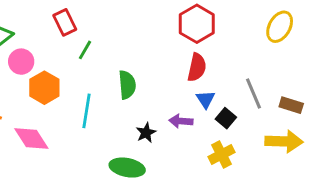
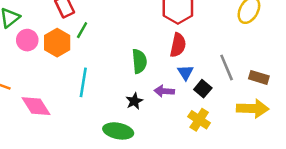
green semicircle: (127, 85) -> (139, 61), moved
orange hexagon: (44, 88) -> (57, 43), moved
yellow cross: (222, 154) -> (199, 120), turned -30

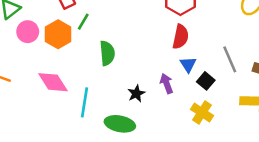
green semicircle: (139, 61) -> (107, 53), moved
cyan line: (83, 82) -> (85, 102), moved
purple arrow: (164, 91) -> (167, 83), turned 66
pink diamond: (36, 106) -> (53, 82), moved

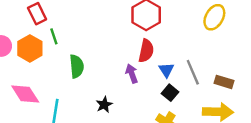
green line: (83, 22) -> (54, 36), turned -49
blue triangle: (188, 64) -> (166, 70), moved
purple arrow: (167, 83) -> (132, 74), moved

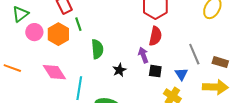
blue triangle: (166, 70) -> (181, 74), moved
black square: (170, 93) -> (155, 71), moved, turned -32
black star: (104, 105) -> (119, 70), moved

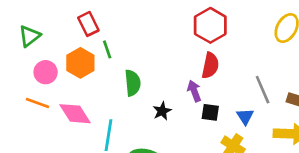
pink circle: (34, 32) -> (46, 72), moved
orange line: (12, 68) -> (37, 103), moved

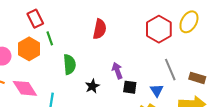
red hexagon: (210, 25) -> (159, 29), moved
red semicircle: (210, 66) -> (100, 29), moved

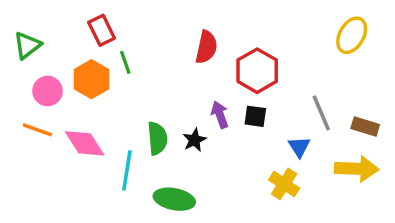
red hexagon: (159, 29) -> (257, 71), moved
green semicircle: (70, 64) -> (157, 138), moved
purple arrow: (117, 71) -> (220, 115), moved
black square: (130, 87) -> (255, 116), moved

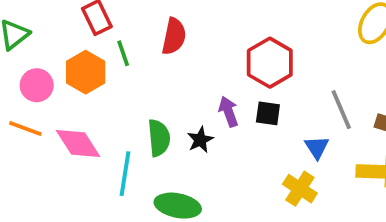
red semicircle: (206, 47) -> (174, 36), moved

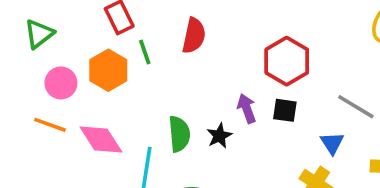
gray line: (341, 110) -> (356, 107), turned -36

